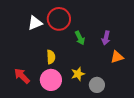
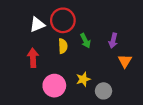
yellow semicircle: (51, 57) -> (63, 46), moved
orange triangle: (117, 57) -> (125, 61), turned -40
red arrow: (22, 76) -> (33, 58), moved, turned 42

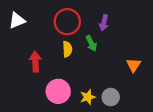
white triangle: (37, 25) -> (17, 21), moved
purple arrow: (113, 41) -> (104, 23), moved
yellow star: (83, 79) -> (88, 97), moved

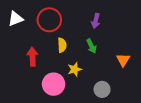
red circle: (67, 22) -> (49, 20), moved
green arrow: (91, 43) -> (92, 46), moved
yellow star: (88, 97) -> (75, 69), moved

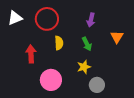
orange triangle: (123, 60) -> (117, 37), moved
yellow star: (75, 69) -> (84, 67), moved

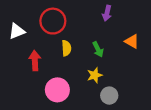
white triangle: (15, 18) -> (17, 31), moved
purple arrow: (91, 20) -> (107, 13), moved
orange triangle: (117, 37) -> (132, 41), turned -32

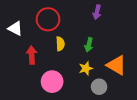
white triangle: (17, 31) -> (15, 28), turned 49
orange triangle: (132, 41) -> (116, 65), moved, size x1.5
green arrow: (98, 49) -> (89, 45), turned 40

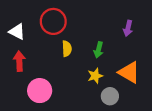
purple arrow: (97, 12) -> (128, 28), moved
red arrow: (32, 55) -> (19, 61), moved
pink circle: (52, 82) -> (40, 91), moved

